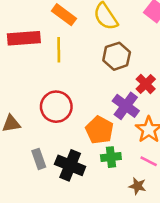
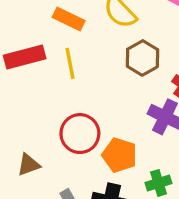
orange pentagon: (99, 130) -> (120, 155), moved

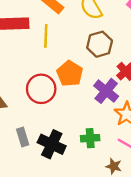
orange pentagon: (120, 155) -> (70, 74), moved

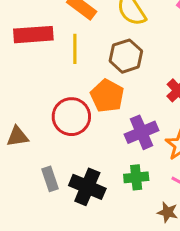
brown hexagon: (100, 44) -> (126, 56), moved
purple cross: (106, 91) -> (142, 132), moved, turned 30

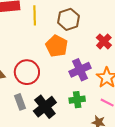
red circle: (71, 117) -> (27, 72), moved
black cross: (87, 187) -> (45, 107), turned 30

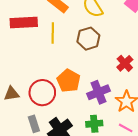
orange pentagon: (57, 46) -> (69, 81), moved

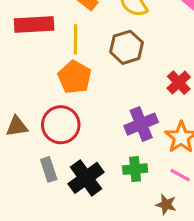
orange pentagon: (69, 81) -> (75, 77), moved

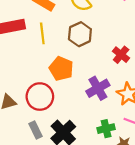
orange pentagon: (75, 77) -> (61, 69), moved
green cross: (135, 169) -> (106, 129), moved

